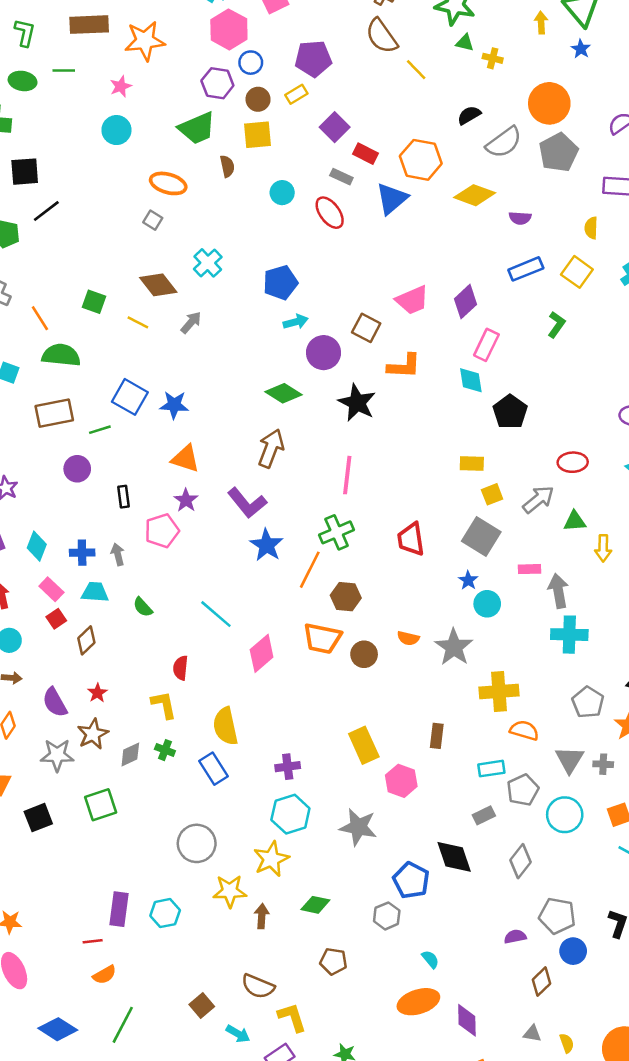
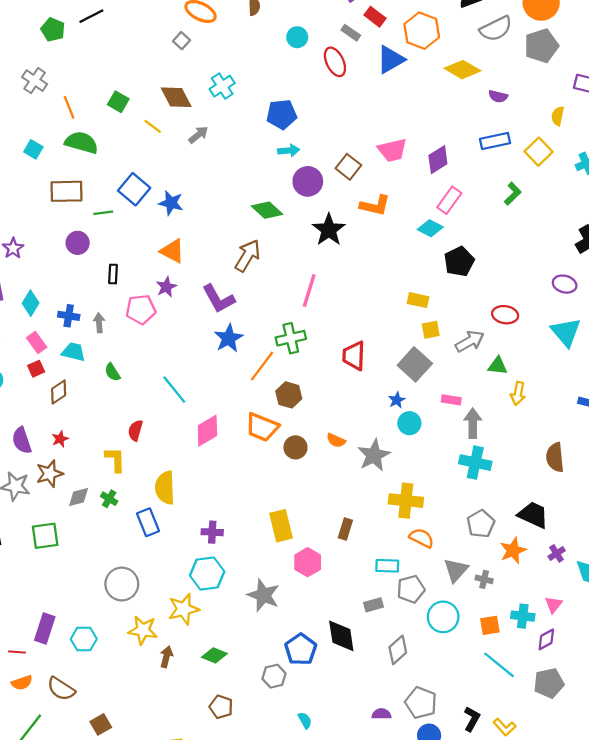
cyan diamond: (471, 380) -> (430, 228), turned -65
brown semicircle: (258, 986) -> (61, 689), moved

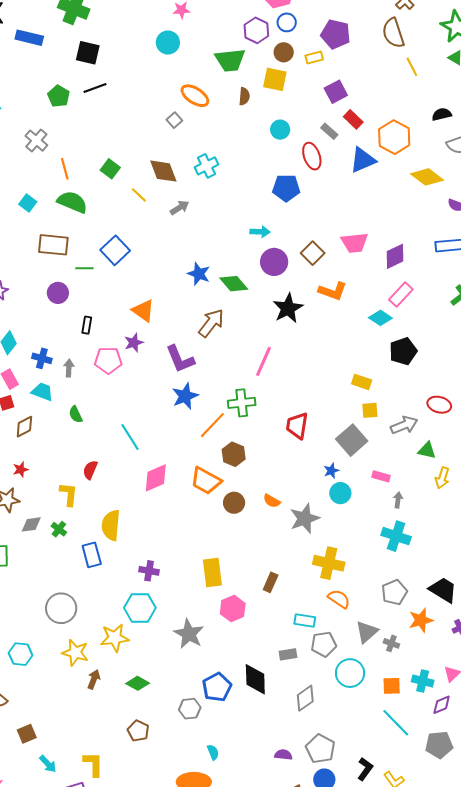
blue pentagon: (282, 114) -> (286, 188), moved
blue star: (171, 203) -> (199, 274), moved
gray arrow: (473, 423) -> (398, 500), size x0.6

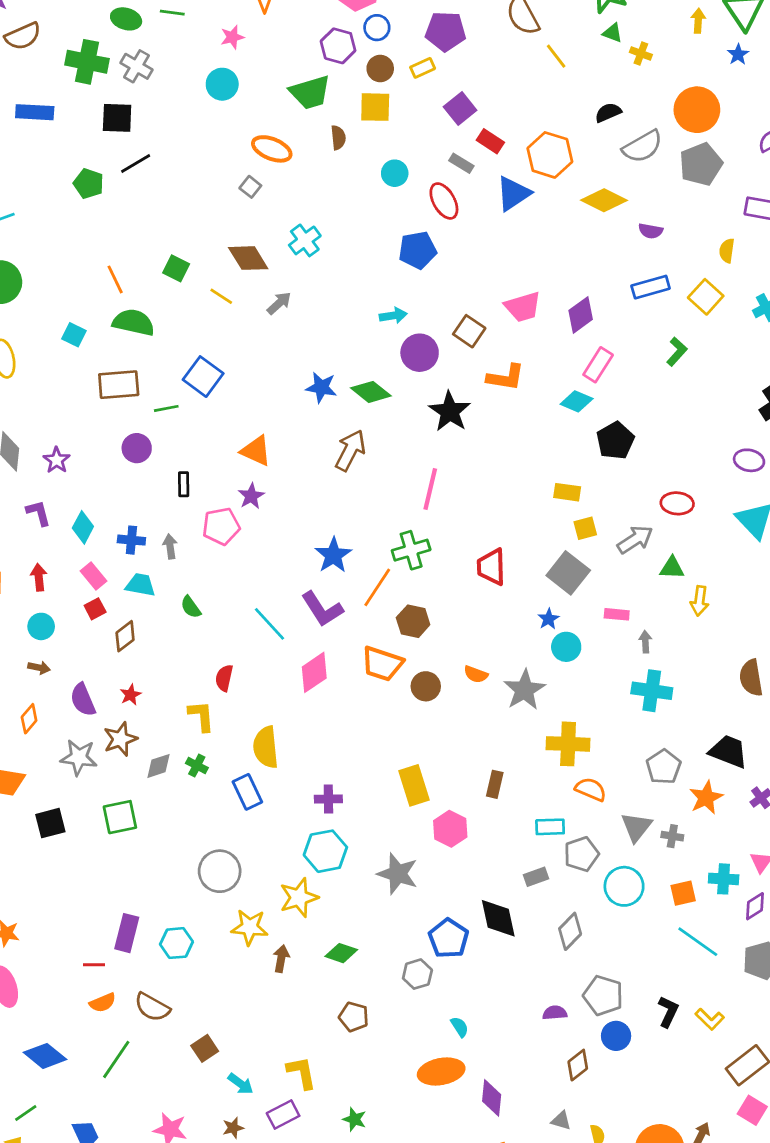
gray cross: (36, 141) -> (136, 66), moved
purple L-shape: (180, 359) -> (322, 609), moved

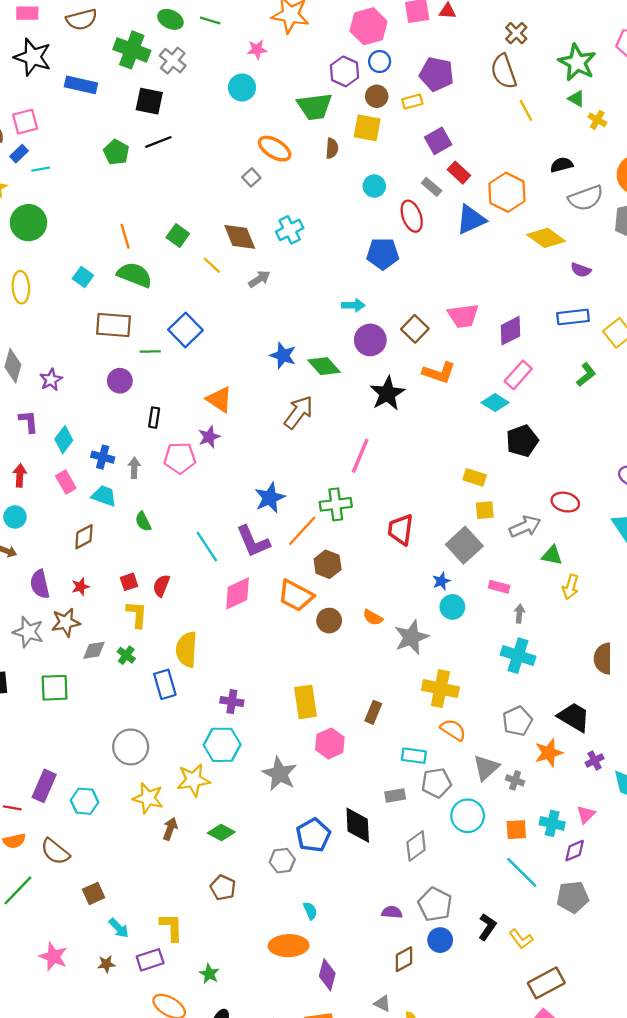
red square: (95, 609) -> (129, 582), moved

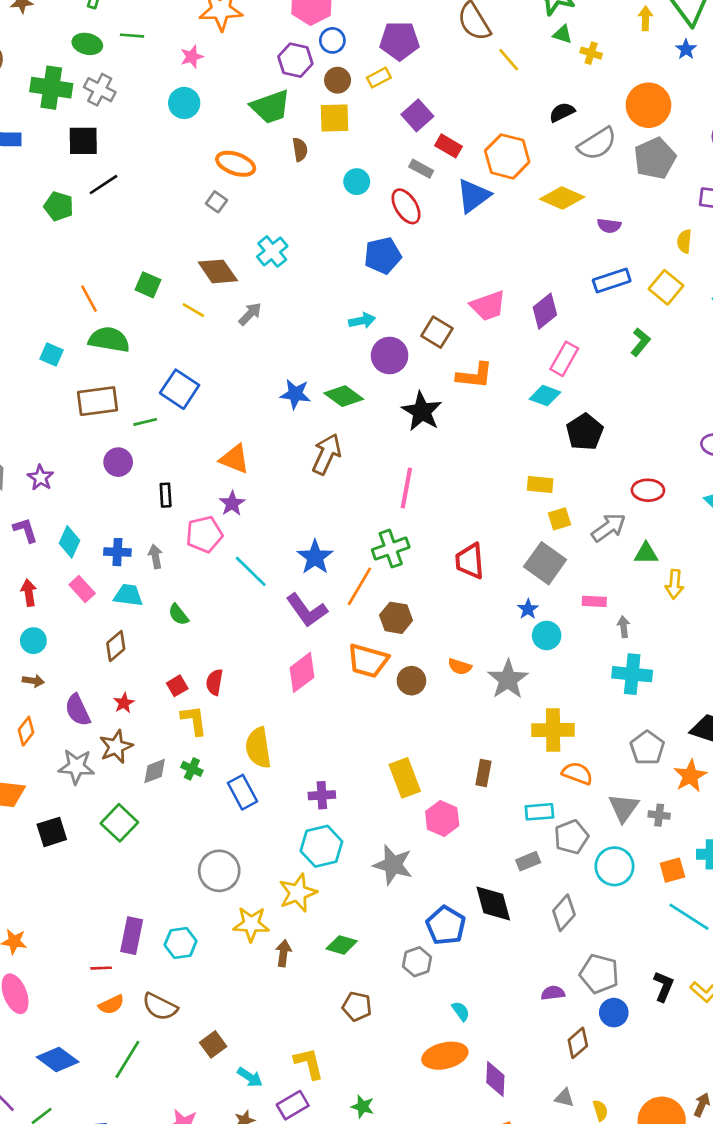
cyan line: (207, 547) -> (251, 571), moved
green square: (55, 688) -> (119, 823), turned -32

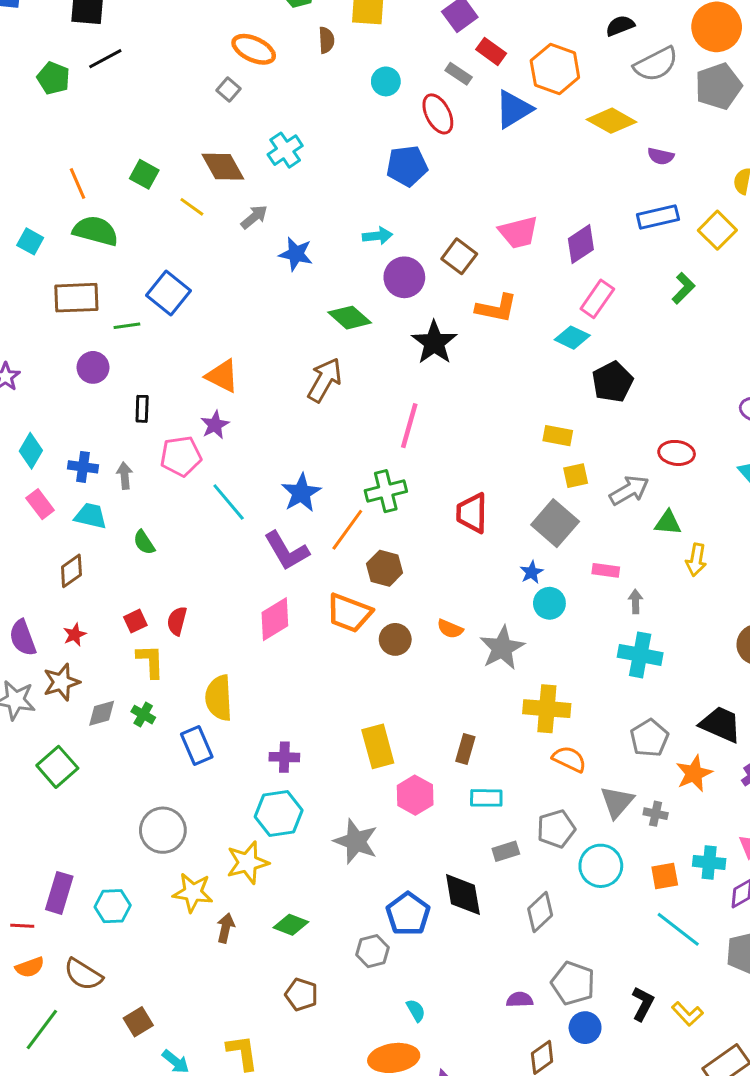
blue star: (295, 394) -> (296, 254), moved
cyan rectangle: (539, 812) -> (486, 798), moved

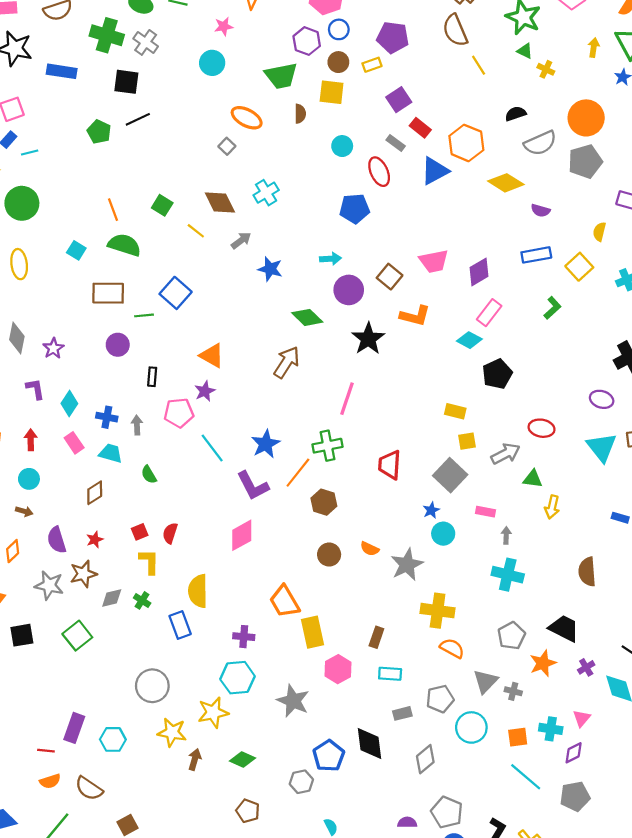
orange trapezoid: (349, 613) -> (285, 601), moved, turned 36

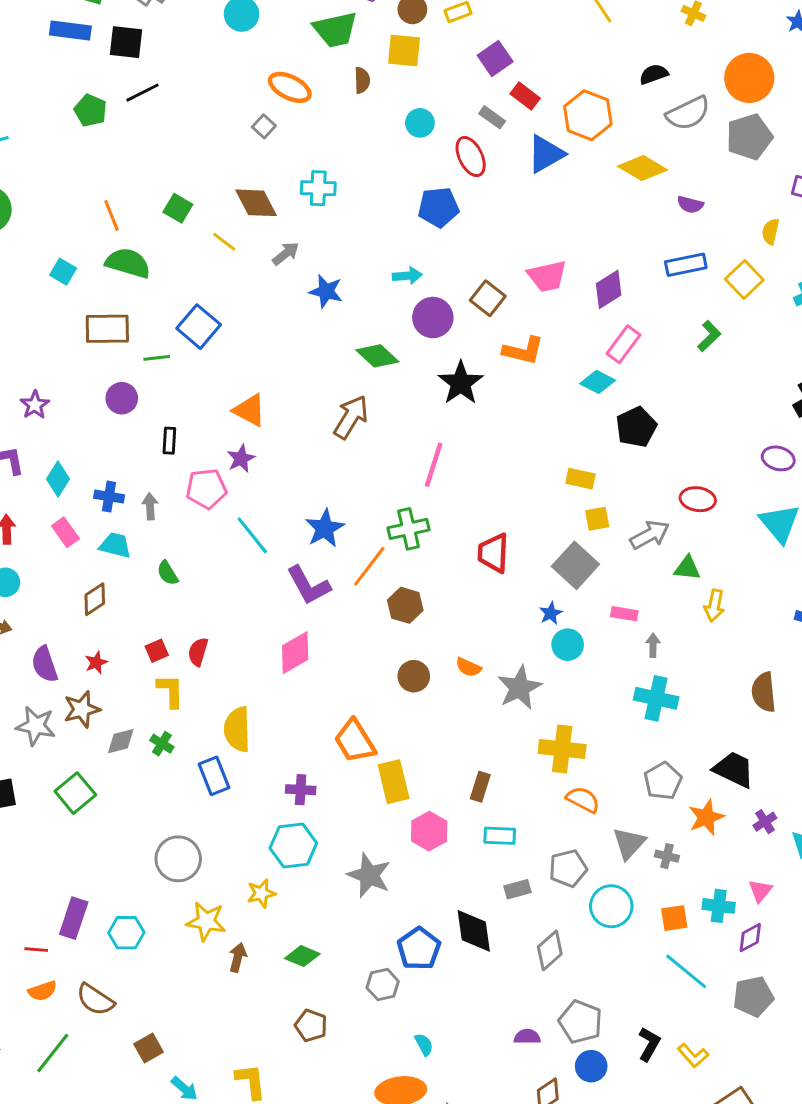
blue rectangle: (62, 71) -> (70, 30), moved
cyan cross: (266, 193) -> (318, 188), turned 35
yellow star: (213, 712) -> (261, 893), size x0.7

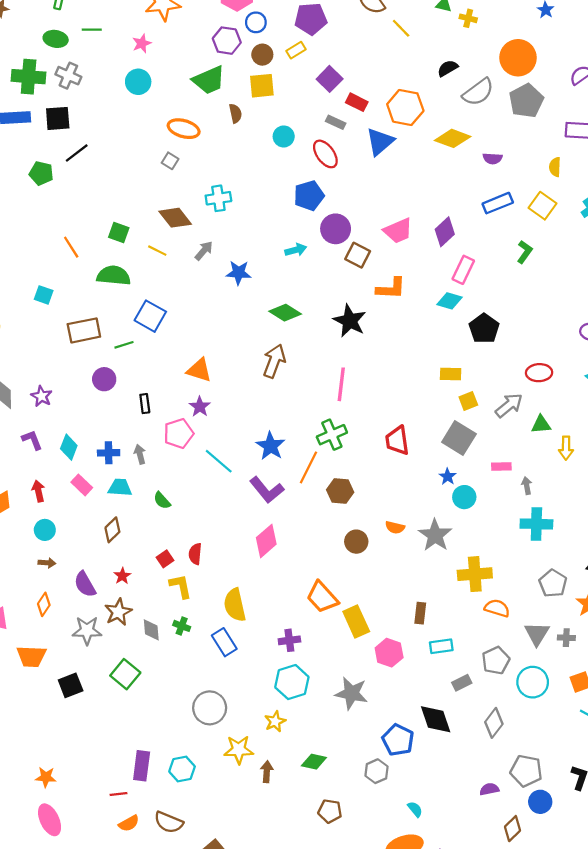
green semicircle: (128, 263) -> (114, 276), moved
purple circle: (433, 318) -> (336, 229), moved
gray diamond: (121, 741) -> (151, 630), turned -70

